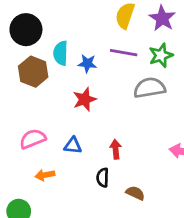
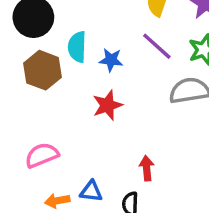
purple line: (124, 53) -> (157, 46), turned 32
blue triangle: (73, 145) -> (91, 191), moved

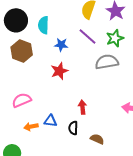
cyan semicircle: (77, 47) -> (43, 25), moved

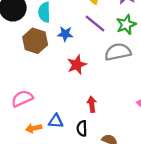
brown hexagon: (22, 51) -> (35, 41), moved
red star: (59, 71) -> (77, 65), moved

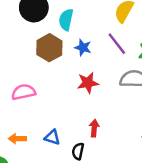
pink semicircle: (22, 99) -> (24, 92), moved
orange arrow: (34, 128) -> (17, 139), moved

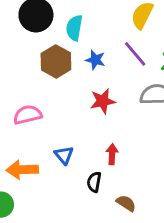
blue triangle: (52, 137) -> (64, 155), moved, turned 35
orange arrow: (17, 139) -> (22, 170), size x1.5

